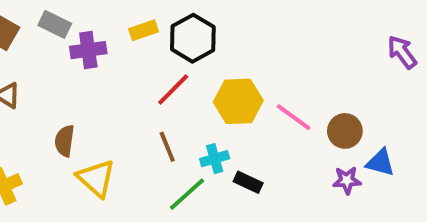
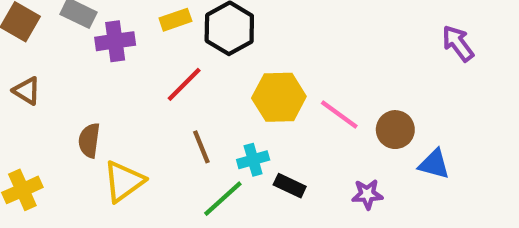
red line: (173, 90) -> (184, 84), moved
yellow triangle: (96, 178) -> (124, 181), turned 42
purple star: (347, 180) -> (367, 194), moved

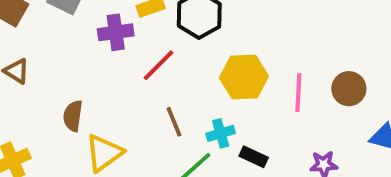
purple cross: (115, 41) -> (116, 32), moved
pink line: (339, 114) -> (298, 93), turned 57
brown circle: (395, 130) -> (349, 89), moved

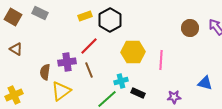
purple cross: (116, 32) -> (67, 62), moved
brown circle: (349, 89) -> (190, 28), moved
brown line: (174, 122) -> (89, 70), moved

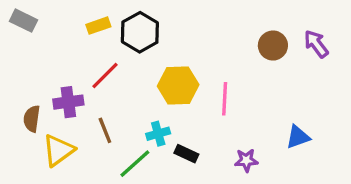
brown line: (89, 70) -> (105, 130), moved
blue triangle: (205, 83) -> (298, 137), turned -35

